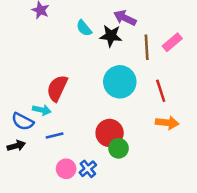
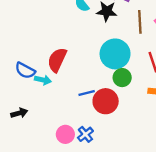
blue semicircle: (23, 121) -> (25, 70), moved
blue line: (55, 136) -> (87, 93), moved
green circle: (119, 148) -> (122, 78), moved

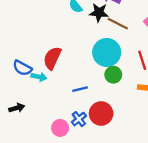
brown line: (140, 22) -> (118, 24), moved, turned -60
red circle: (106, 101) -> (101, 113), moved
blue cross: (85, 134) -> (79, 119), moved

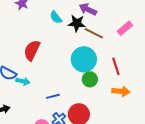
red semicircle: (52, 58) -> (32, 50), moved
blue line: (80, 89) -> (53, 96), moved

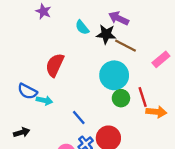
pink rectangle: (125, 28) -> (161, 59), moved
red line: (116, 66) -> (143, 97), moved
blue line: (53, 96) -> (79, 118), turned 64

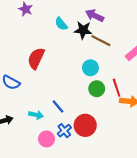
cyan circle: (114, 75) -> (90, 68), size x0.6
cyan arrow: (45, 100) -> (36, 115), moved

